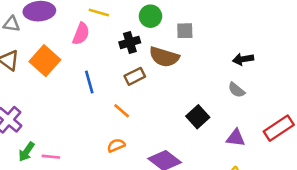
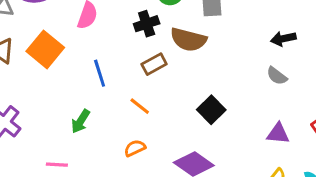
black square: (198, 117) -> (211, 110), moved
green arrow: (26, 152) -> (81, 121), moved

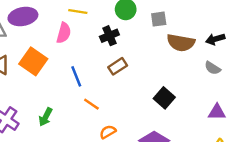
brown semicircle: (188, 40) -> (181, 43), moved
orange line: (140, 106) -> (91, 104), moved
green arrow: (81, 121) -> (46, 117), moved

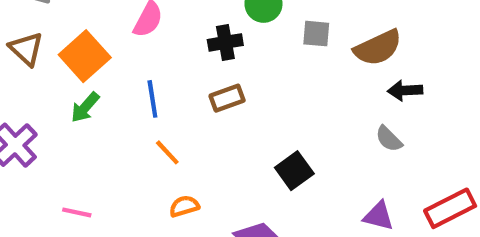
brown semicircle: (181, 43) -> (378, 48), moved, turned -48
green arrow: (46, 117) -> (85, 107), moved

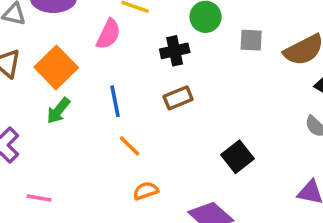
pink line: (77, 212) -> (39, 198), moved

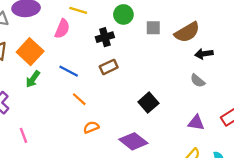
blue line: (115, 101) -> (69, 71), turned -48
pink line: (39, 198) -> (23, 135), turned 63

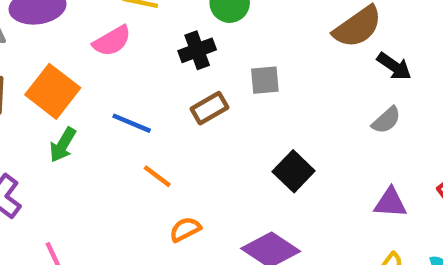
gray square: (153, 28) -> (265, 80), moved
pink semicircle: (62, 29) -> (112, 41), turned 42
black arrow: (204, 54) -> (394, 66), turned -132
gray semicircle: (198, 81) -> (386, 120), turned -77

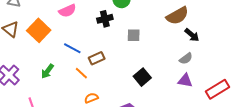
brown rectangle: (210, 108) -> (97, 58), moved
green arrow: (63, 145) -> (47, 71), moved
purple triangle: (390, 203) -> (185, 81), moved

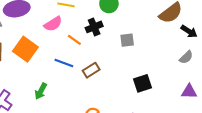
orange line: (81, 73) -> (74, 40), moved
black square: (142, 77) -> (142, 83), turned 30
purple triangle: (185, 81) -> (189, 92), moved

